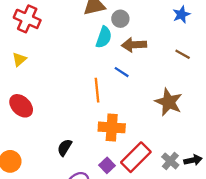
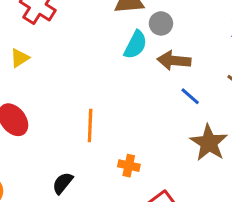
blue line: (122, 72) -> (190, 96), moved
orange line: (97, 90) -> (90, 126), moved
orange cross: (112, 127) -> (129, 166), size x0.6

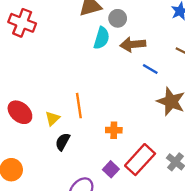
yellow triangle: (20, 58) -> (52, 118), moved
black semicircle: (63, 183) -> (63, 142), moved

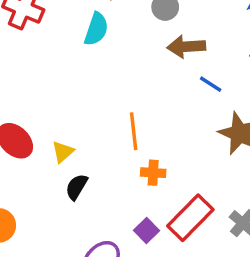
cyan semicircle: (102, 38) -> (96, 29), moved
orange line: (79, 106) -> (134, 131), moved

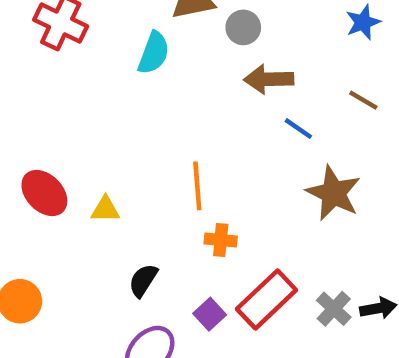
yellow triangle: (63, 152) -> (105, 209), turned 40
black semicircle: (77, 187) -> (143, 280), moved

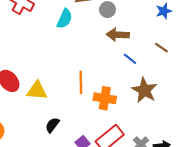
yellow triangle: (105, 209) -> (37, 91), size x1.5
orange cross: (221, 240) -> (105, 98), moved, size x1.5

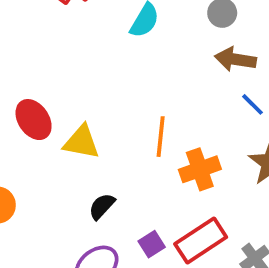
orange cross: (105, 98) -> (200, 169), turned -35

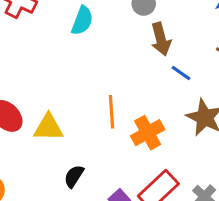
brown arrow: (235, 59) -> (161, 39), turned -104

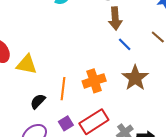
orange line: (112, 112) -> (63, 89), moved

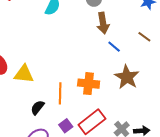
orange cross: (94, 81) -> (89, 84), turned 30

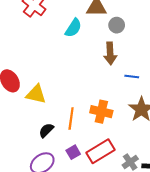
brown arrow: (103, 23) -> (110, 53), moved
blue line: (114, 47) -> (132, 77), turned -40

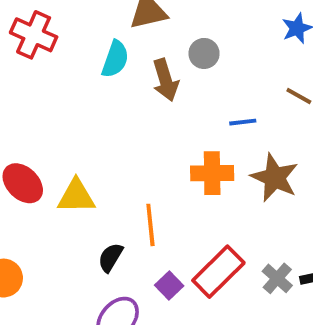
gray circle: (117, 25) -> (204, 53), moved
brown arrow: (110, 53) -> (165, 80), moved
orange cross: (101, 112) -> (212, 173), moved

